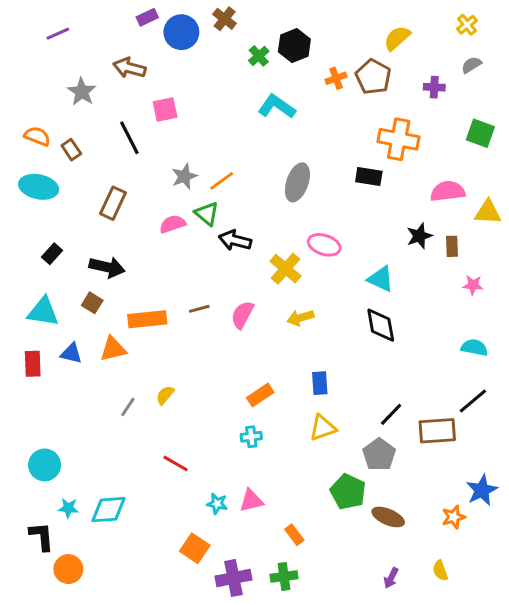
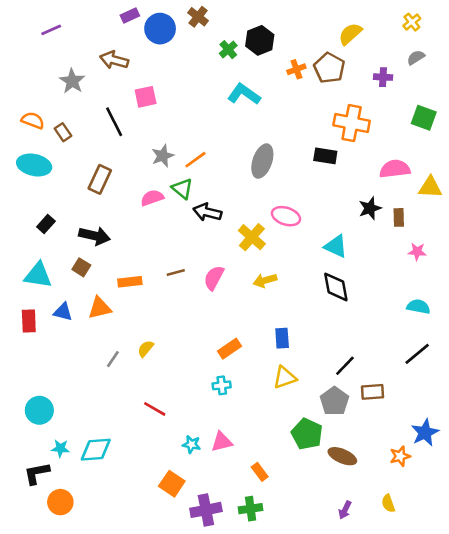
orange rectangle: (147, 319) -> (130, 282), size x0.7
brown rectangle: (437, 431) -> (373, 392), moved, size x0.7
black L-shape: (42, 536) -> (37, 473), turned -96

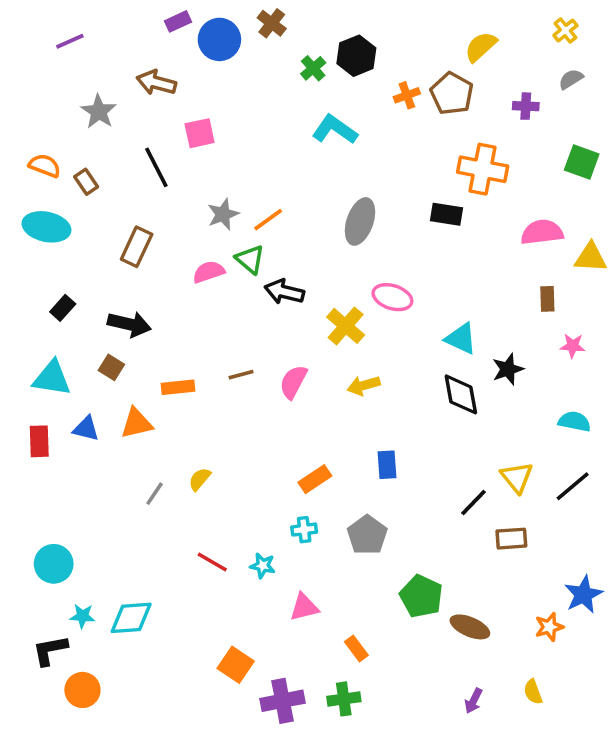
black star: (370, 208) -> (508, 369), moved
yellow triangle: (285, 377) -> (517, 477), moved, turned -50
gray pentagon: (334, 401) -> (367, 535), moved
cyan star: (192, 444) -> (263, 566), moved

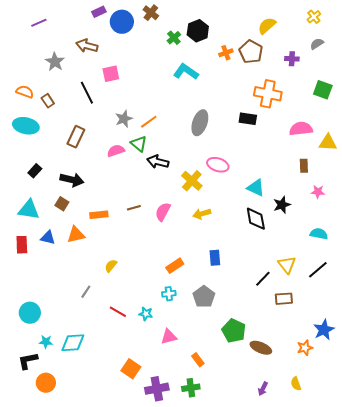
gray line: (155, 494) -> (86, 292), moved

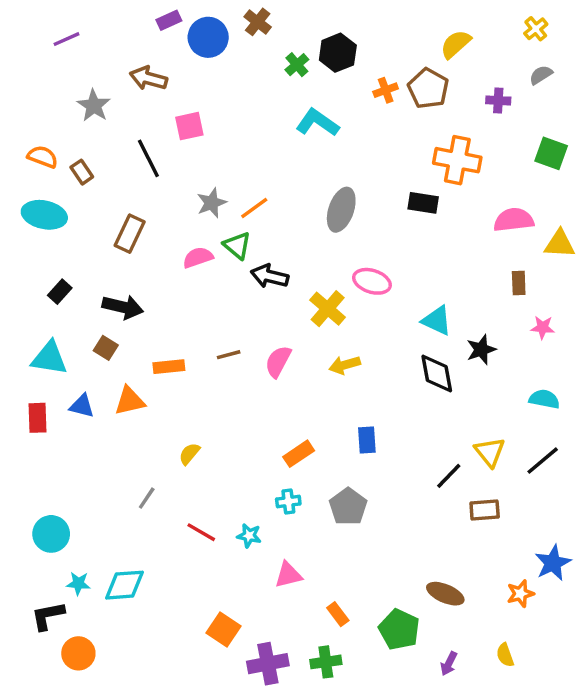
green pentagon: (234, 331) -> (399, 629), moved

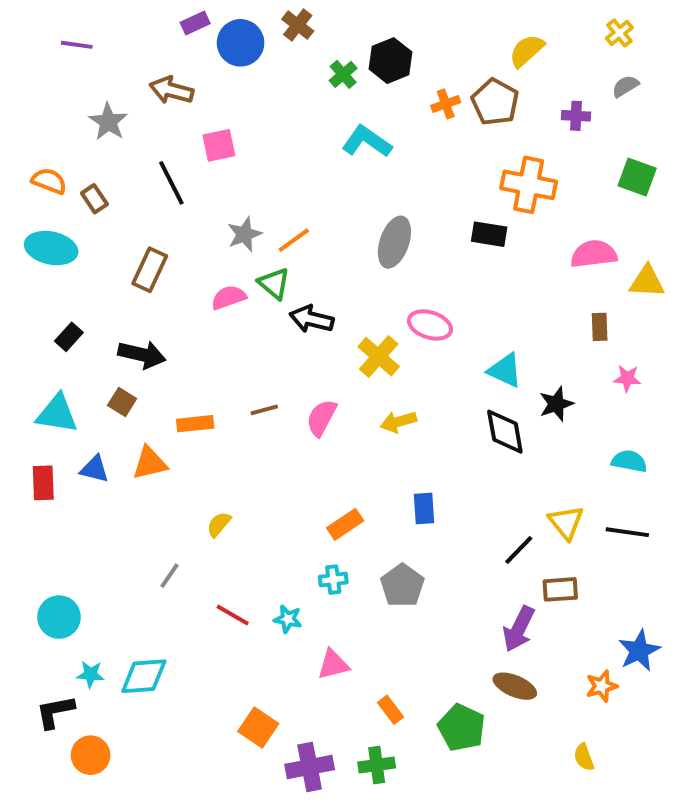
purple line: (66, 39) -> (77, 45), turned 32
black line: (543, 461) -> (627, 532), turned 48
purple arrow: (449, 664) -> (519, 629), moved, size x1.6

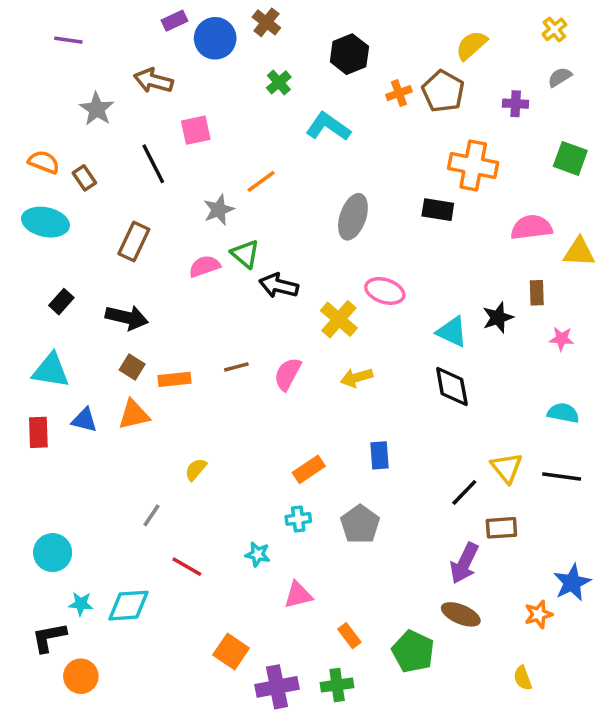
green cross: (343, 74) -> (279, 82), moved
orange line: (294, 240) -> (261, 181), moved
brown square: (122, 402) -> (132, 367), moved
black star: (556, 404) -> (498, 317), moved
red line: (233, 615) -> (187, 567), moved

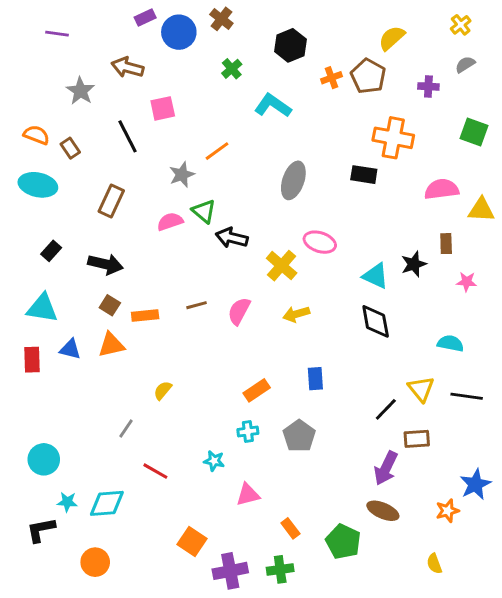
cyan semicircle: (563, 413) -> (450, 343), moved
orange circle: (81, 676) -> (95, 562), moved

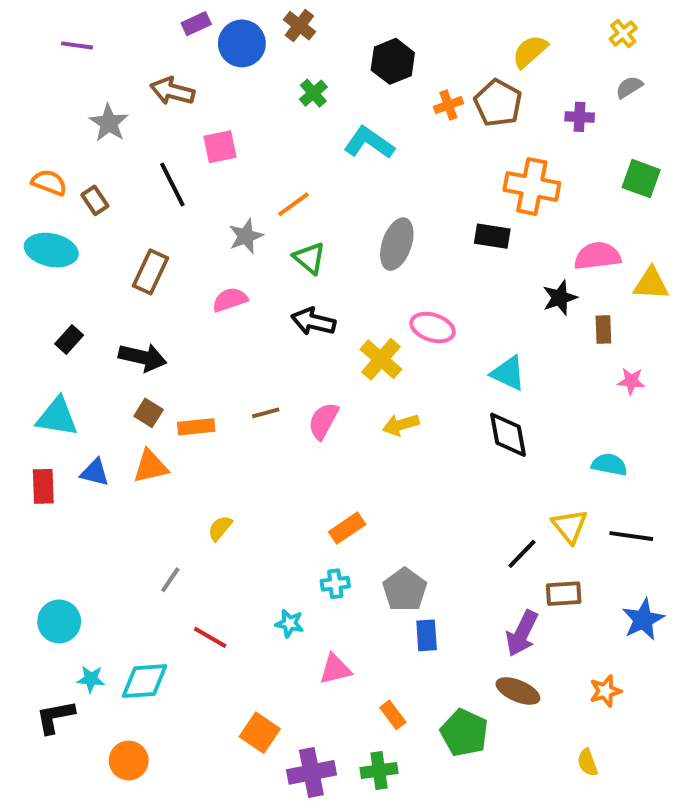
green triangle: (204, 211) -> (309, 258), moved
black star: (414, 264) -> (560, 298), moved
blue rectangle: (315, 379) -> (427, 635), moved
blue star: (475, 484) -> (643, 619), moved

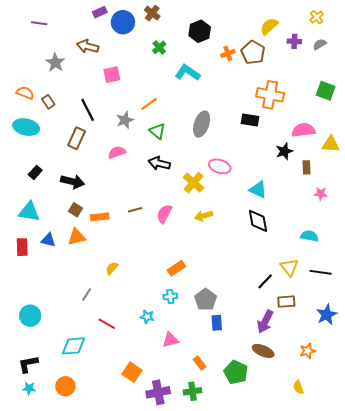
purple cross: (580, 117) -> (294, 41), moved
black line: (172, 184) -> (88, 110), moved
cyan star: (91, 679) -> (29, 388), moved

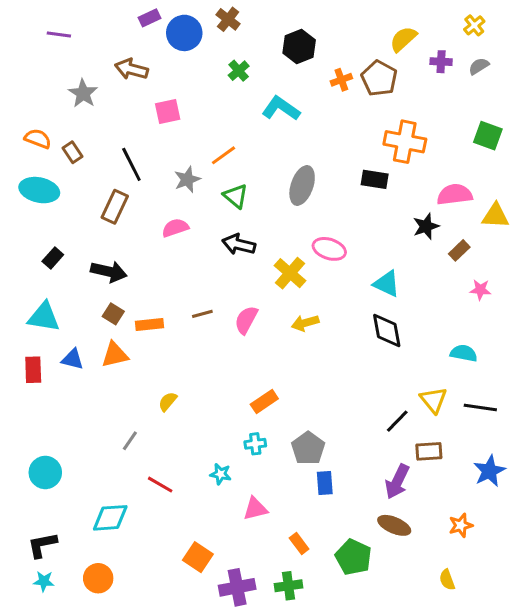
brown rectangle: (306, 167) -> (459, 250), turned 48

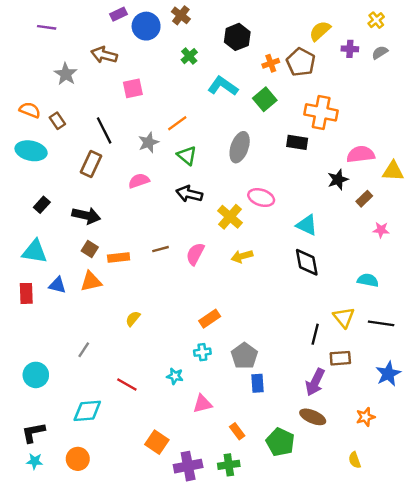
green square: (488, 136) -> (265, 99), moved, turned 30
black line: (397, 421) -> (315, 334), turned -30
gray line: (130, 441) -> (84, 350), moved

